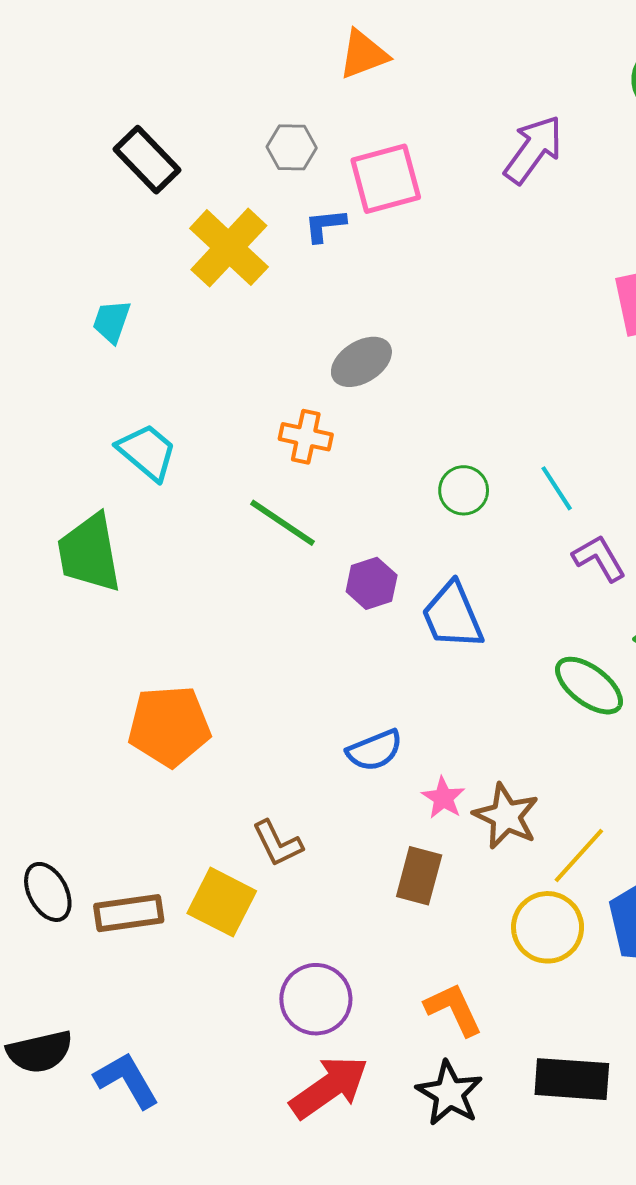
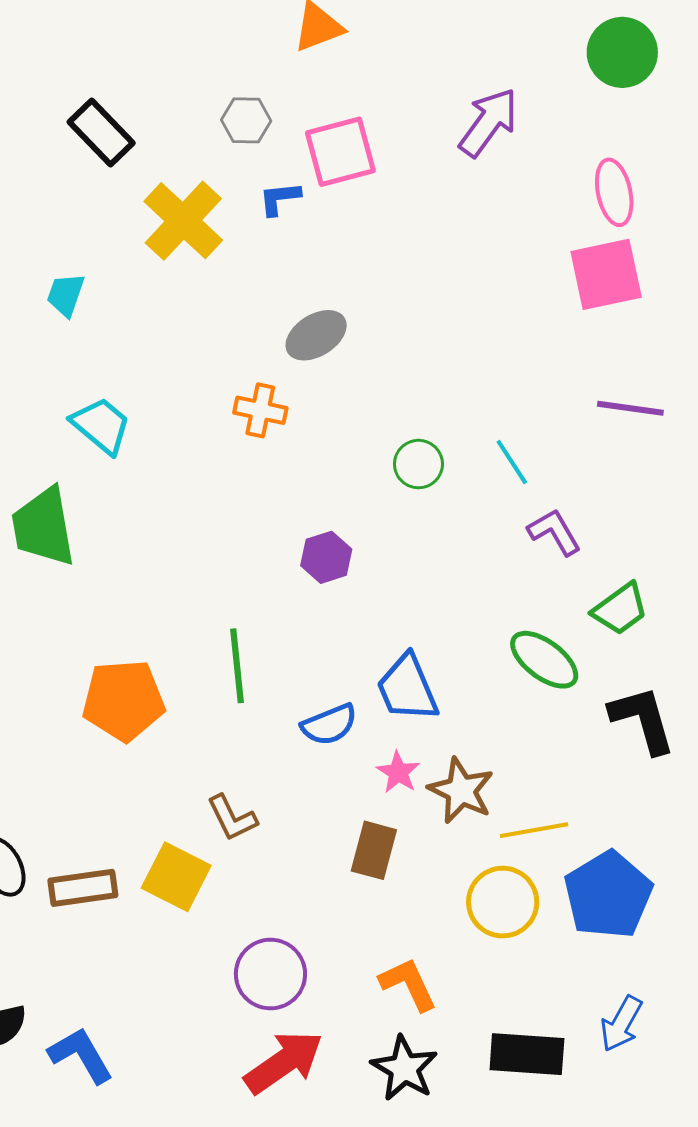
green line: (283, 523) -> (237, 666), moved, turned 50
blue trapezoid: (452, 616) -> (407, 688), moved
yellow line: (579, 856) -> (534, 830), turned 38

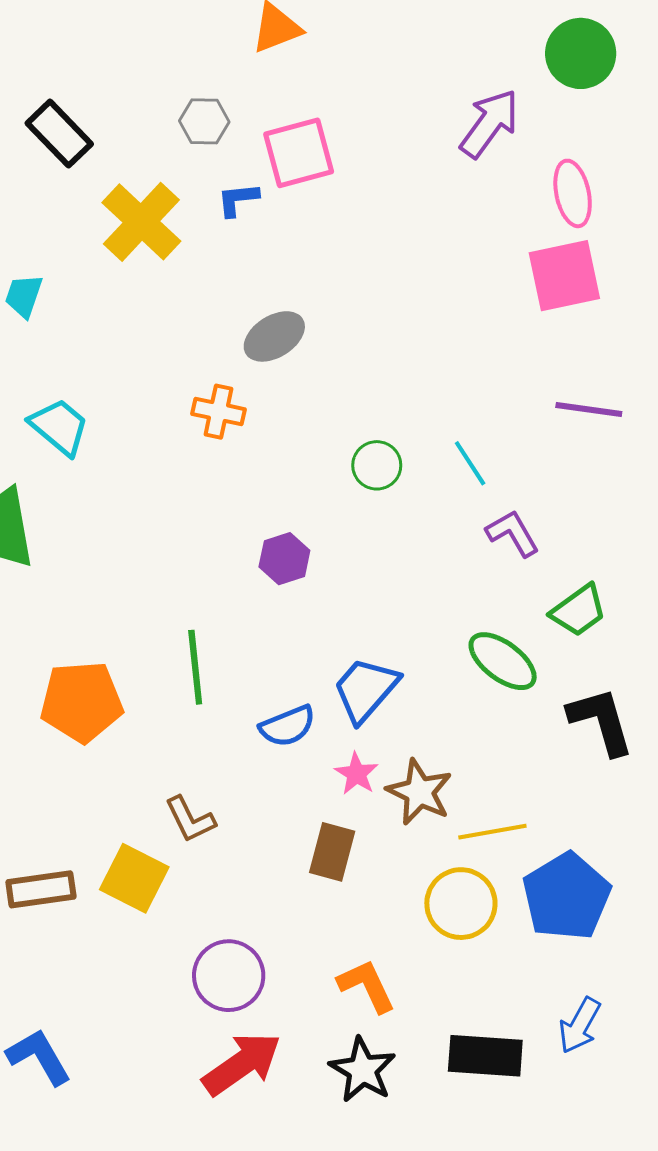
purple arrow: (488, 122) -> (489, 123), moved
blue trapezoid: (407, 688) -> (366, 690), turned 64

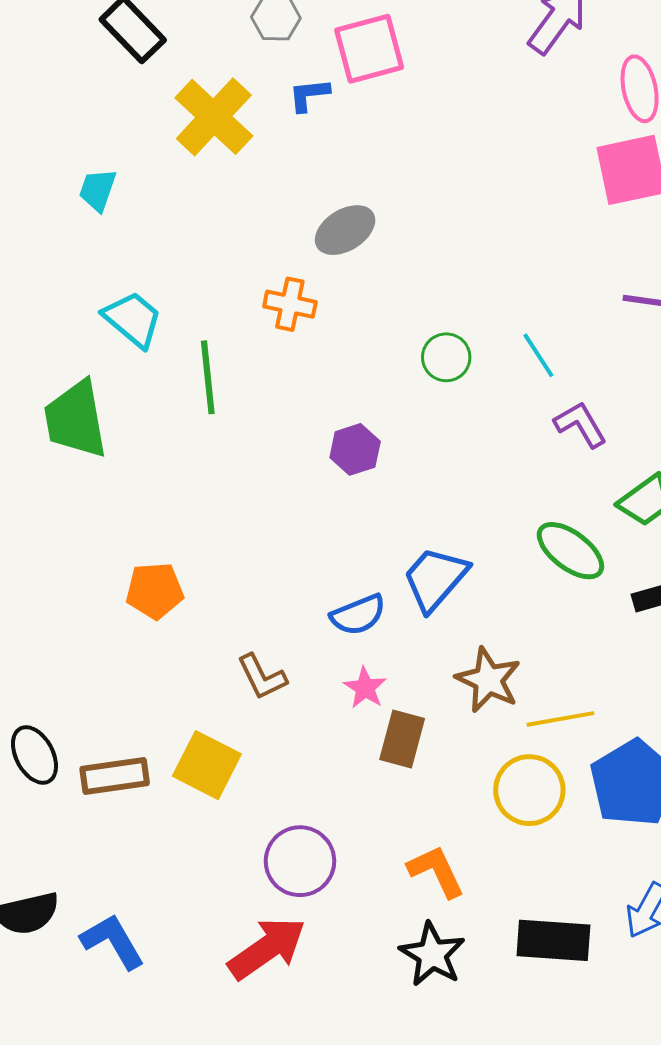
green line: (195, 667) -> (208, 377), moved
orange pentagon: (82, 702) -> (155, 591), size x0.7
pink star: (356, 774) -> (365, 688), moved
brown L-shape: (190, 819) -> (262, 677), moved
red arrow: (242, 1064) -> (267, 948), moved

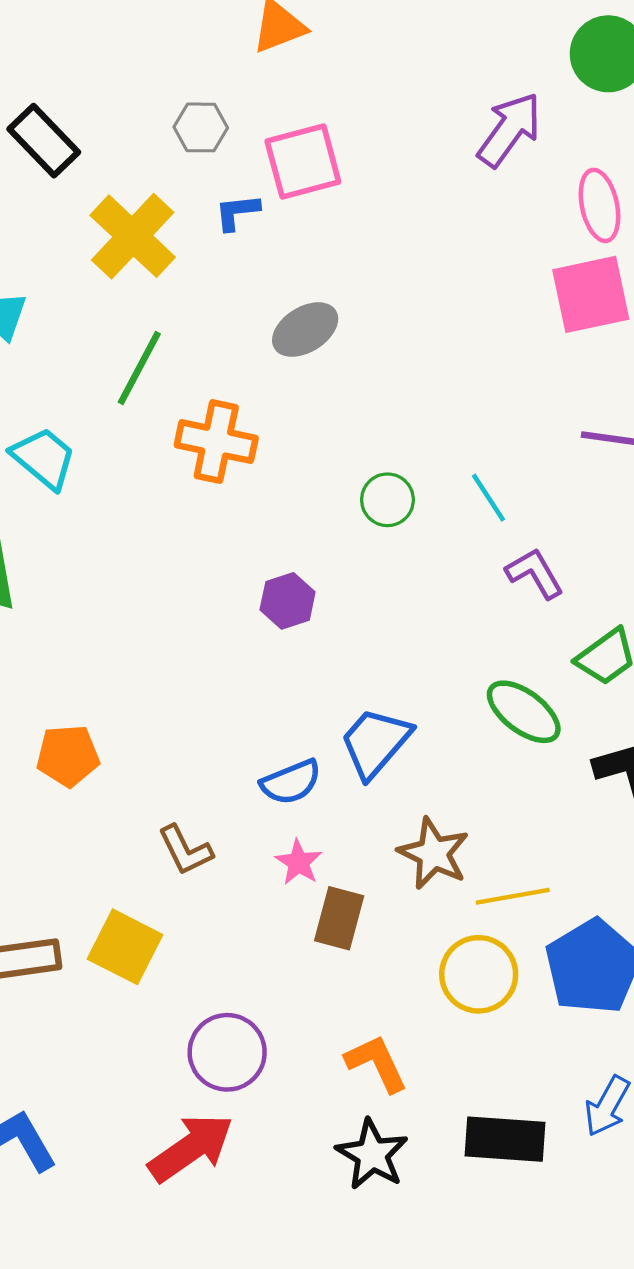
gray ellipse: (345, 230) -> (305, 330), moved
orange cross: (290, 304) -> (216, 442), size x1.4
green line: (208, 377) -> (139, 368), moved, turned 34

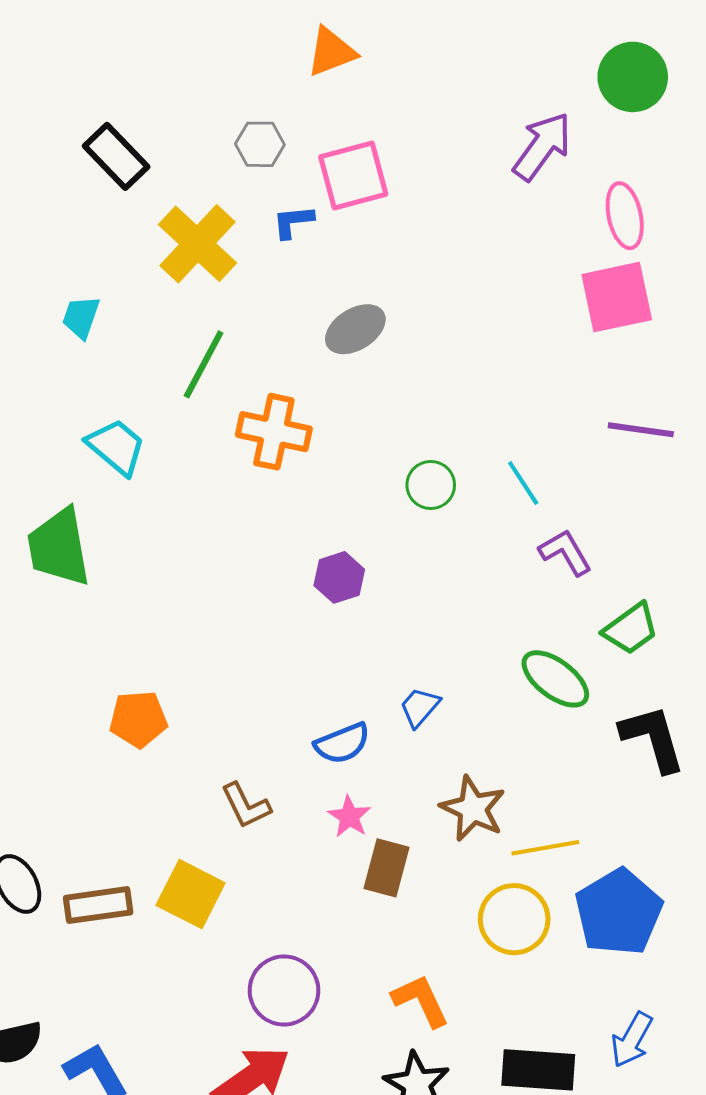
blue trapezoid: (375, 743) -> (420, 707), size x0.6

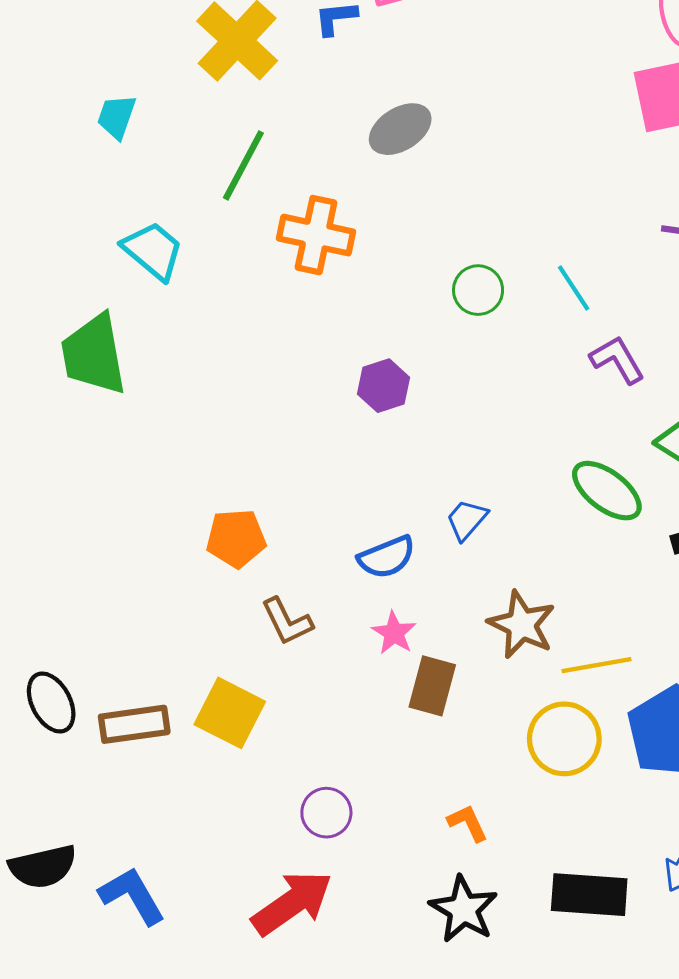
orange pentagon: (138, 719) -> (236, 538), moved
purple circle: (284, 991) -> (326, 813), size x0.7
orange L-shape: (421, 1001) -> (468, 823), size x0.7

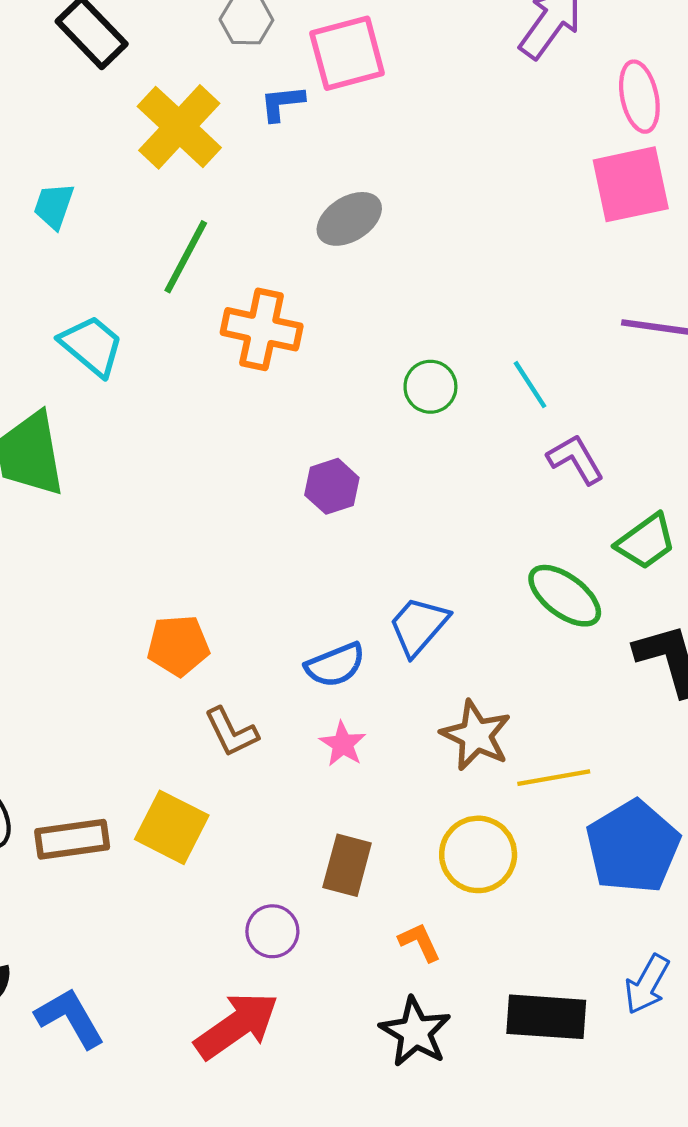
blue trapezoid: (467, 520) -> (419, 626), size x1.4
brown rectangle: (432, 686) -> (347, 865), moved
yellow circle: (564, 739) -> (478, 854), moved

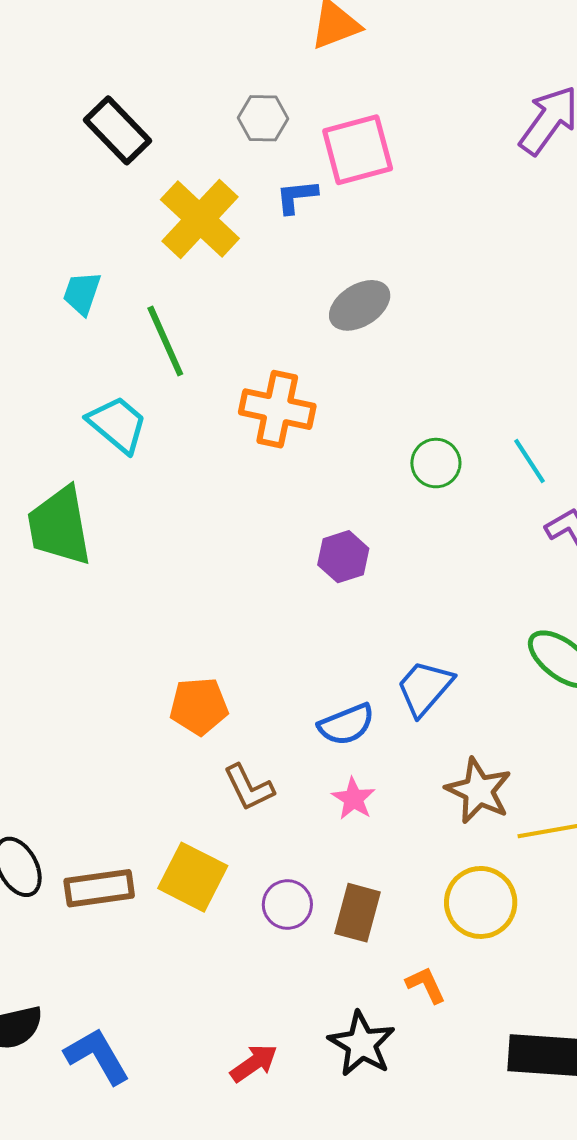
green line: (186, 257) -> (165, 341), moved, turned -52
purple circle: (272, 931) -> (287, 905), moved
red arrow: (237, 1025) -> (254, 1063), size x0.6
black star: (415, 1032) -> (362, 1044), moved

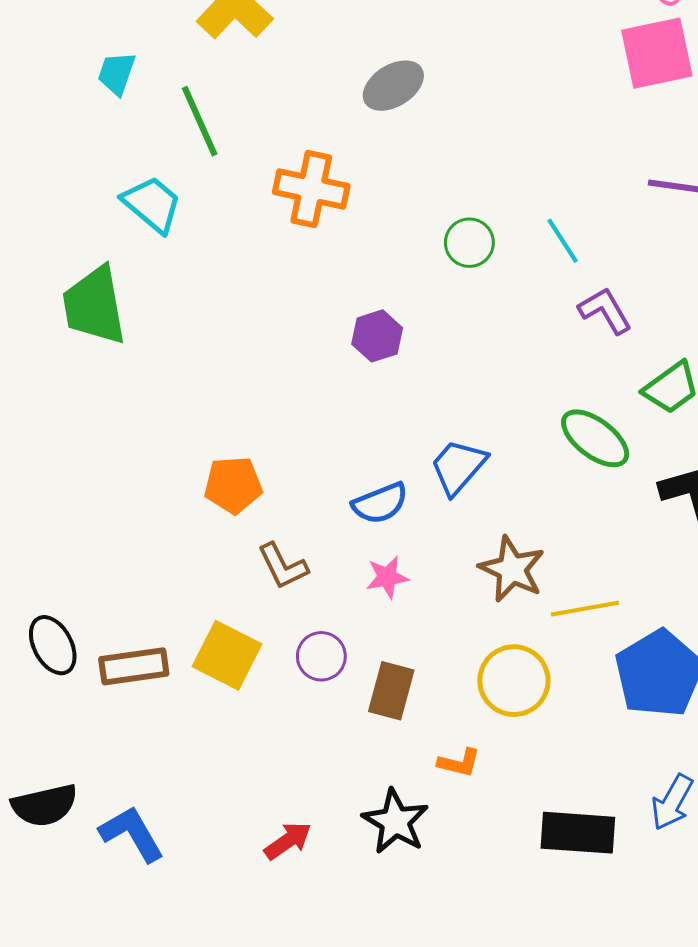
pink star: (353, 799) -> (387, 577), turned 30
purple circle: (287, 905) -> (321, 656), moved
orange L-shape: (426, 985) -> (459, 763), turned 129

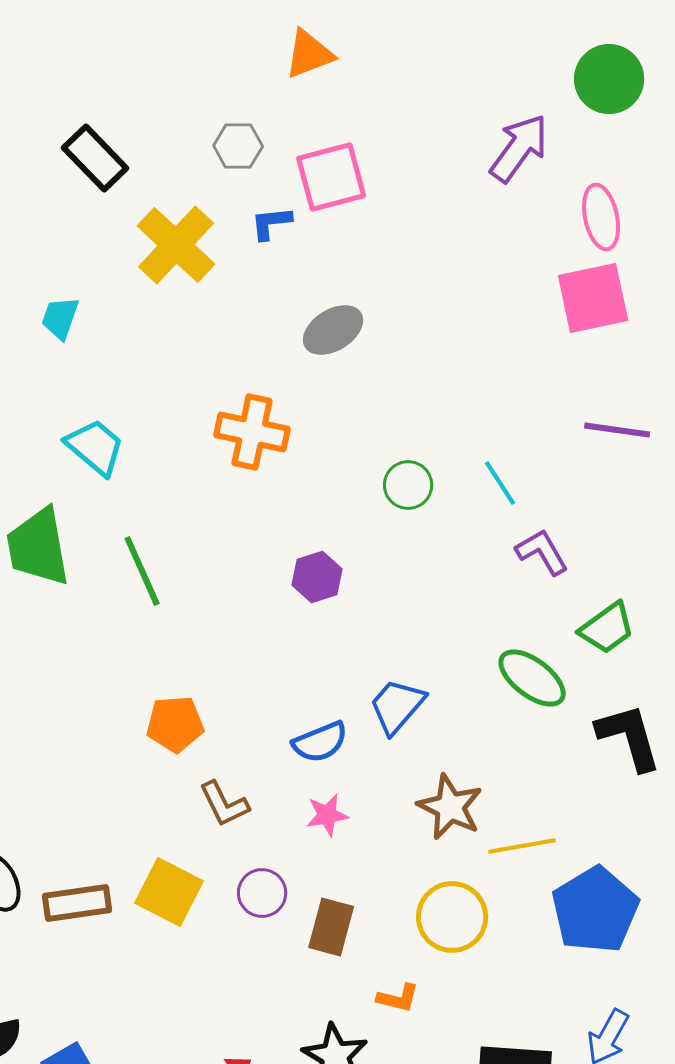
green line: (200, 121) -> (142, 571), moved

